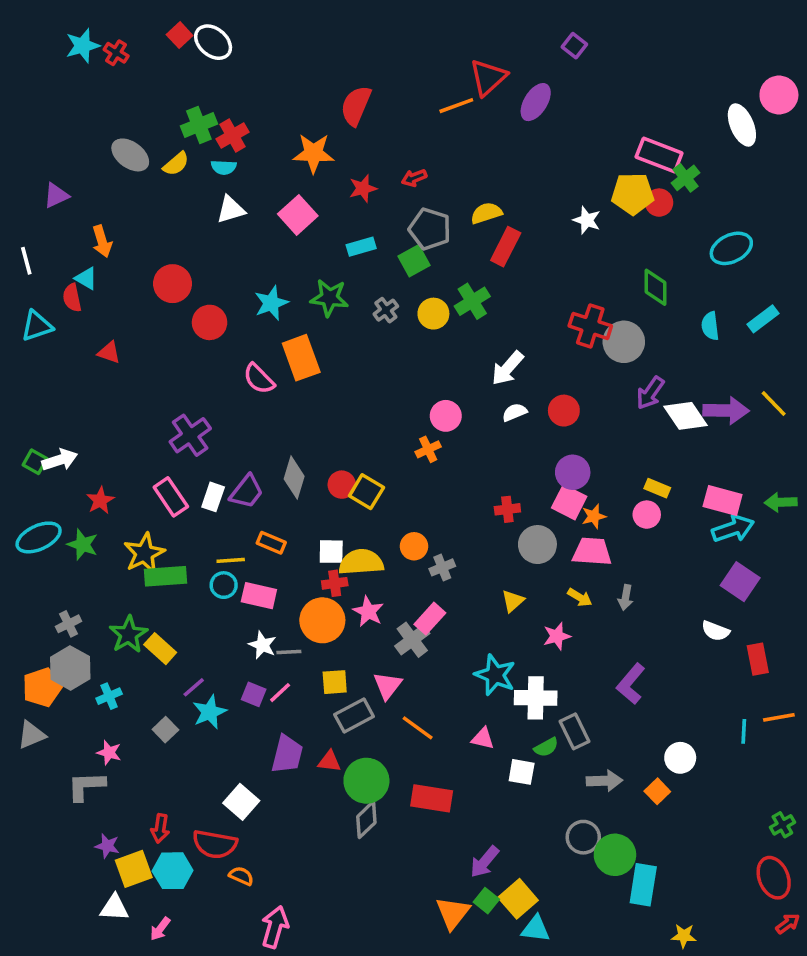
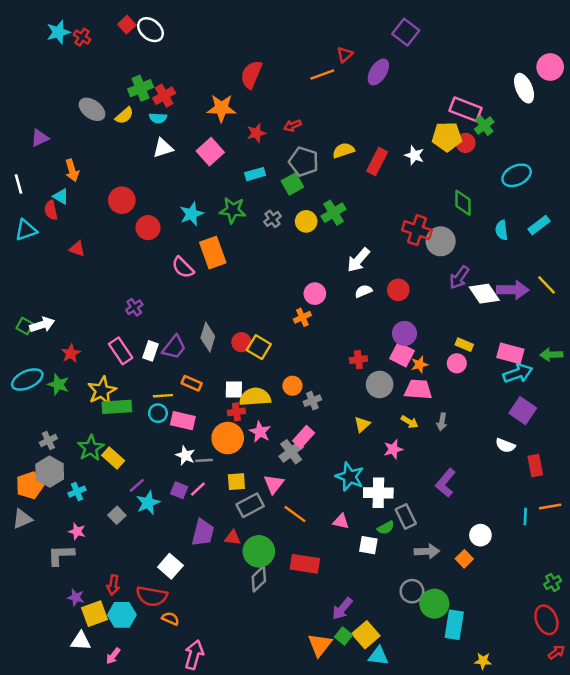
purple square: (574, 46) -> (406, 32), size x1.5
red triangle: (488, 77) -> (345, 55), size x0.6
red rectangle: (506, 247) -> (377, 162), moved
purple cross: (190, 435) -> (134, 307), size x0.6

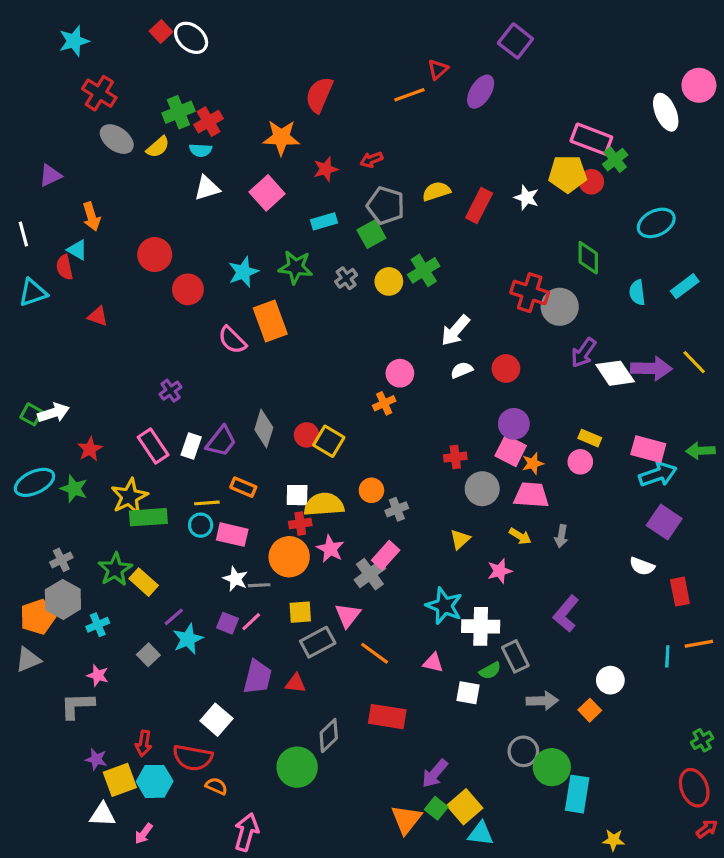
red cross: (82, 37) -> (99, 93), moved, size x1.5
green circle: (259, 551) -> (297, 767), moved

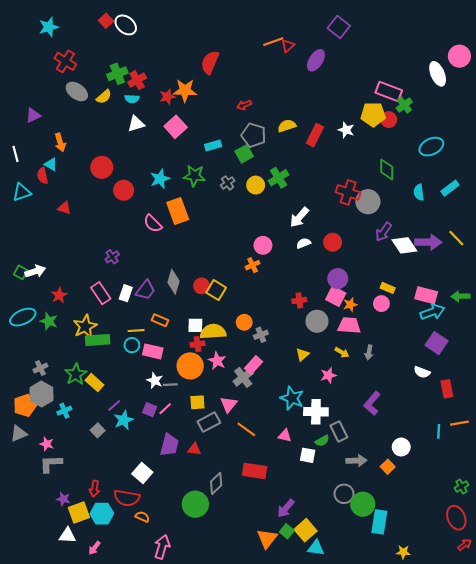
orange line: (409, 95) -> (273, 42), moved
red star: (326, 169) -> (167, 97), moved
pink star: (98, 675) -> (47, 444), moved

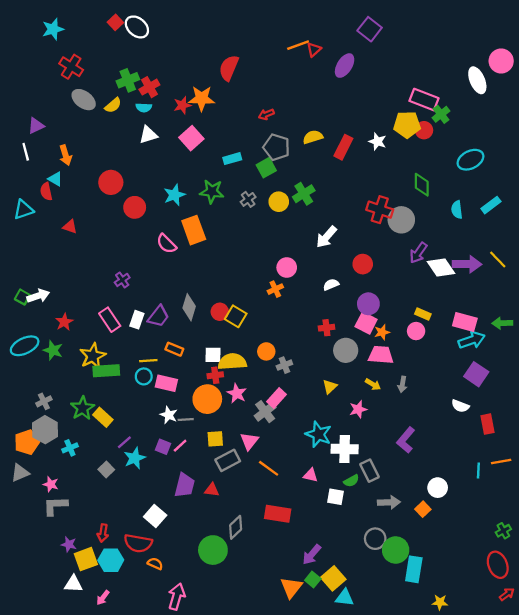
white line: (15, 154) -> (26, 152), moved
white semicircle: (303, 243) -> (331, 285), moved

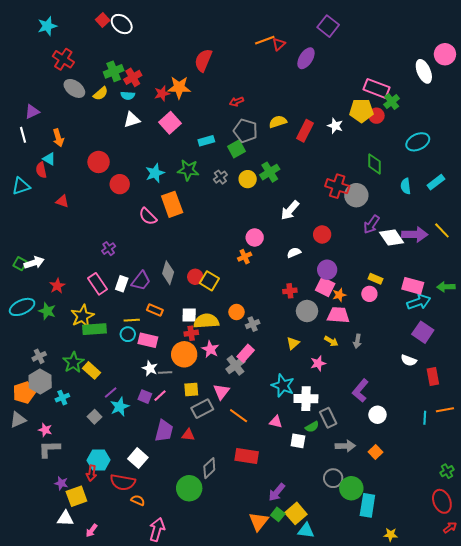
white circle: (438, 488) -> (377, 415), moved
cyan hexagon: (111, 560) -> (99, 460), moved

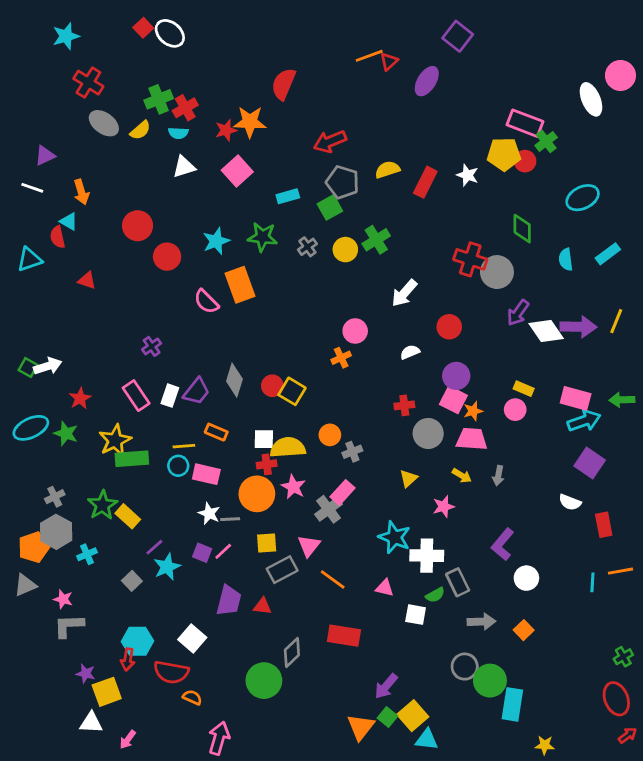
red arrow: (237, 102) -> (330, 141), size x1.6
white line: (23, 135) -> (32, 188), turned -56
yellow line: (442, 230) -> (616, 321), turned 66

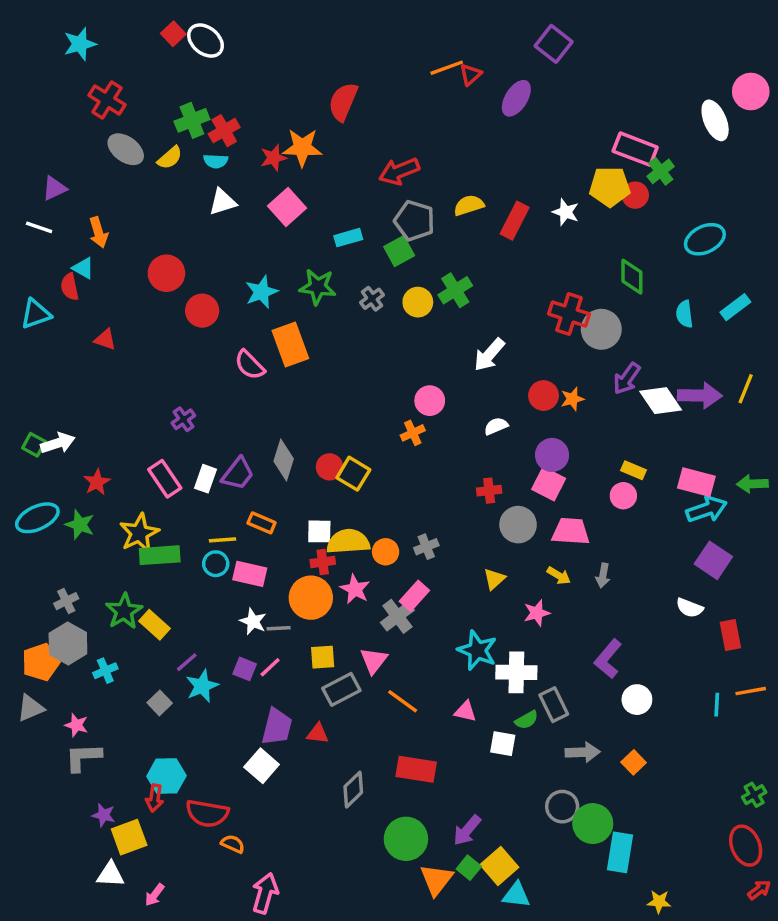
orange star: (473, 411) -> (572, 399), moved
orange circle: (330, 435) -> (386, 552), moved
white square: (192, 638) -> (262, 766), moved
green circle: (264, 681) -> (406, 839), moved

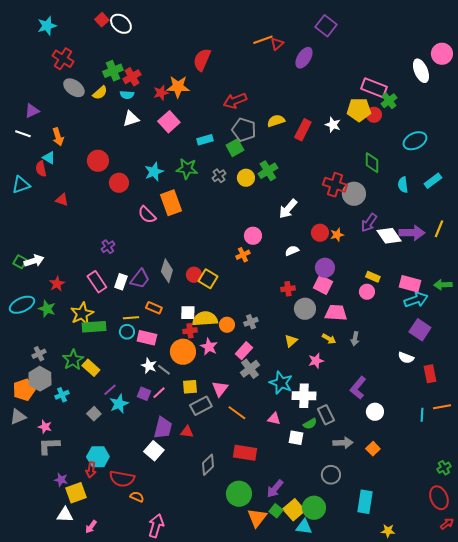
gray cross: (397, 616) -> (250, 369), moved
gray line: (279, 628) -> (164, 370), turned 40
green circle: (593, 824) -> (314, 508), moved

